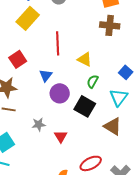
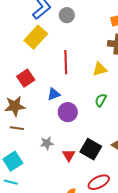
yellow triangle: (85, 59) -> (100, 69), moved, turned -42
blue triangle: (46, 75) -> (54, 94), turned 32
black square: (85, 106) -> (91, 149), moved

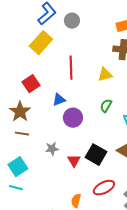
brown star: (15, 106) -> (20, 112), turned -30

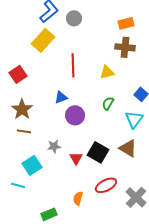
red square: (31, 84) -> (18, 74), moved
cyan square: (18, 167) -> (32, 165), moved

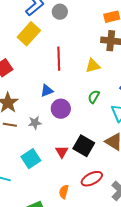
gray star: (54, 146) -> (35, 123), moved
cyan square: (32, 165) -> (31, 159), moved

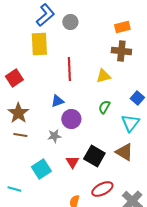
yellow rectangle: (29, 34) -> (39, 44), turned -45
gray star: (35, 123) -> (54, 136), moved

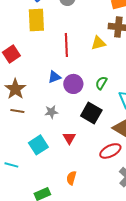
yellow triangle: (103, 76) -> (98, 43), moved
purple circle: (71, 119) -> (73, 84), moved
black square: (94, 156) -> (91, 113), moved
red ellipse: (102, 189) -> (110, 151), moved

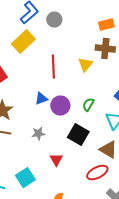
yellow rectangle: (36, 20) -> (23, 42), turned 50
yellow triangle: (98, 43) -> (85, 65), turned -35
cyan square: (38, 145) -> (25, 178), moved

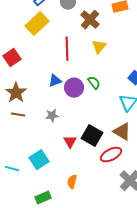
brown cross: (105, 49) -> (90, 20), moved, turned 36
green semicircle: (88, 105) -> (94, 83), moved, turned 112
black square: (78, 135) -> (92, 136), moved

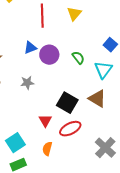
green semicircle: (94, 83) -> (78, 58), moved
red triangle: (70, 142) -> (45, 121), moved
red ellipse: (111, 155) -> (70, 129), moved
cyan square: (39, 160) -> (15, 143), moved

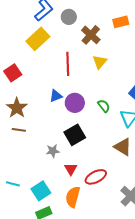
gray star: (27, 83) -> (53, 151), moved
black square: (67, 103) -> (75, 135), moved, turned 30
orange semicircle: (47, 149) -> (73, 197), size x1.5

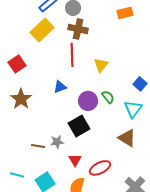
brown cross: (91, 35) -> (78, 29), moved, turned -30
yellow triangle: (100, 62) -> (101, 65), moved
purple circle: (75, 103) -> (88, 101), moved
brown line: (19, 130) -> (38, 146), moved

